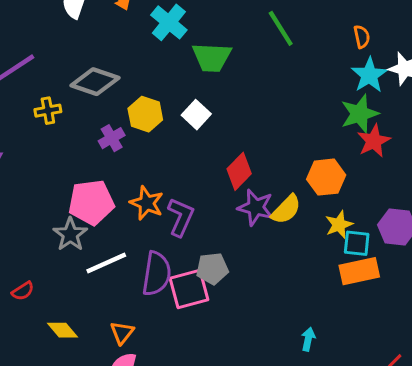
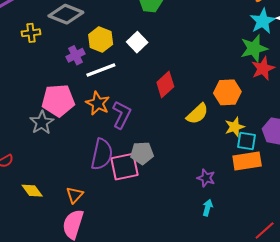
purple star: (256, 207) -> (206, 178), moved, size x0.7
white line: (106, 263) -> (101, 70), moved

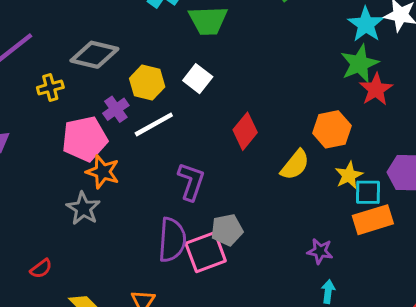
pink pentagon: (58, 100) -> (85, 139), moved
orange star: (98, 103) -> (103, 172), moved

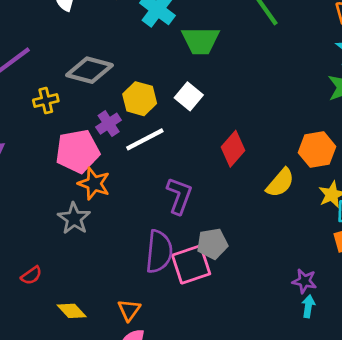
purple star: (320, 251) -> (304, 281), moved

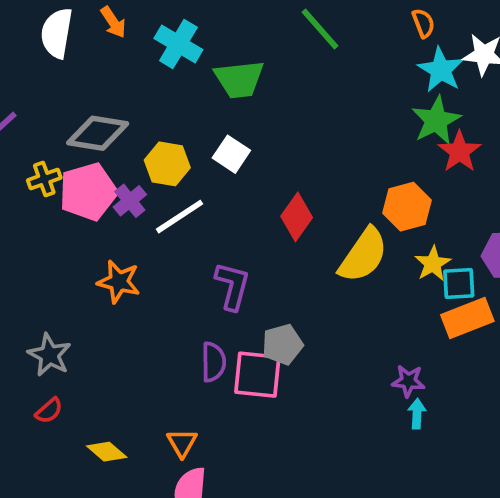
pink pentagon: (77, 151) -> (88, 192), moved
yellow semicircle: (280, 183) -> (363, 255), size x1.4
gray star: (74, 218) -> (49, 355), moved
purple semicircle: (159, 252) -> (213, 362), size x0.7
pink square: (191, 264) -> (257, 375), turned 30

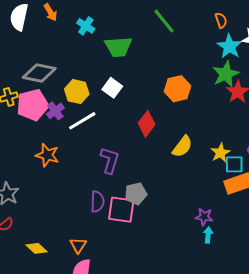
cyan cross: (178, 44) -> (86, 26), size x0.7
orange hexagon: (407, 207) -> (177, 89), moved
yellow semicircle: (363, 255) -> (182, 147), size x0.7

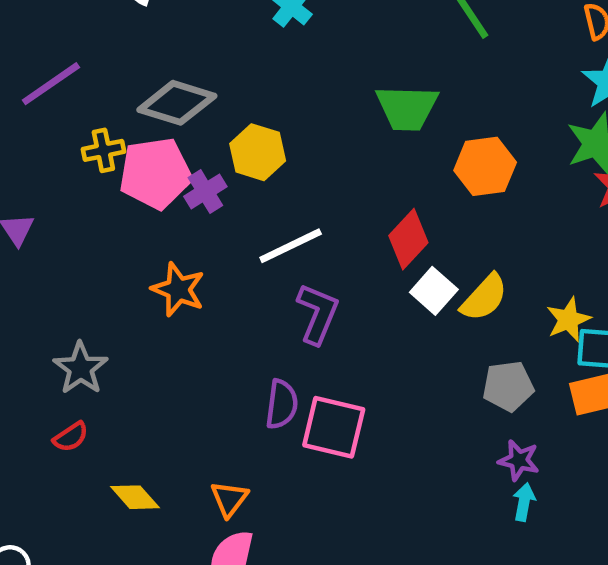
green trapezoid: (118, 47) -> (407, 108), moved
white square: (112, 88) -> (434, 291), moved
white line: (82, 121) -> (291, 246), moved
gray pentagon: (136, 194) -> (508, 386), moved

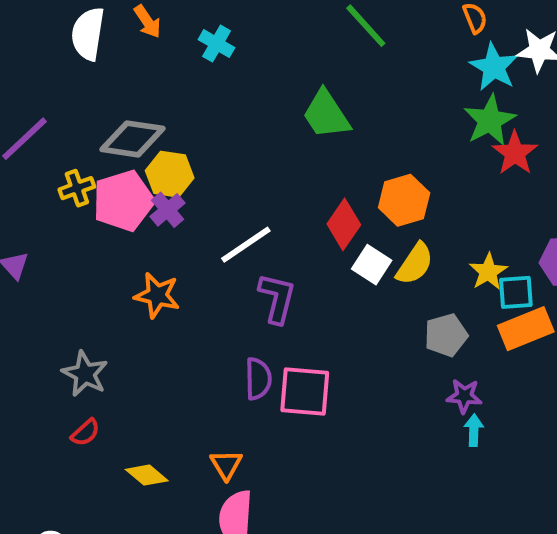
green trapezoid: (407, 108) -> (326, 114), turned 64
yellow hexagon: (258, 152) -> (170, 174), moved
orange hexagon: (485, 166) -> (404, 200), moved

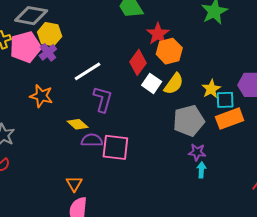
red star: (515, 153) -> (158, 34), moved
gray pentagon: (446, 335) -> (189, 121), size x1.4
purple semicircle: (258, 379) -> (92, 140), turned -90
yellow diamond: (147, 475) -> (78, 124), moved

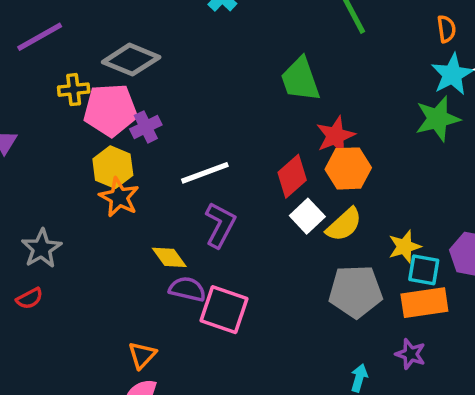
yellow hexagon: (50, 34) -> (113, 167), moved
purple star: (197, 152) -> (410, 354), moved

